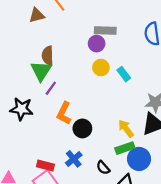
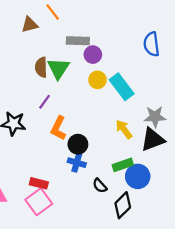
gray rectangle: (105, 31) -> (78, 41), moved
green triangle: (41, 71) -> (58, 68), moved
cyan rectangle: (124, 74) -> (122, 87), size x1.6
yellow arrow: (126, 128) -> (124, 129), moved
blue cross: (74, 159) -> (77, 163), moved, turned -35

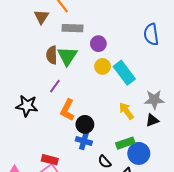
brown triangle: (30, 25) -> (41, 17), turned -42
gray rectangle: (78, 41) -> (72, 28), moved
black triangle: (153, 140) -> (152, 120), size x0.6

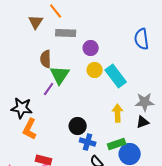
green triangle: (67, 56) -> (60, 75), moved
orange L-shape: (67, 110) -> (30, 129), moved
yellow arrow: (126, 111) -> (118, 113), turned 36
blue cross: (84, 141) -> (88, 142), moved

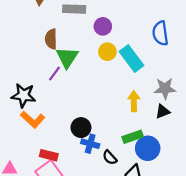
blue semicircle: (142, 39) -> (160, 33), moved
black circle: (78, 126) -> (81, 128), moved
orange L-shape: (30, 129) -> (33, 120), turned -75
blue cross: (88, 142) -> (90, 144), moved

